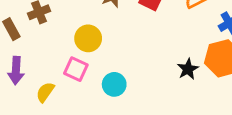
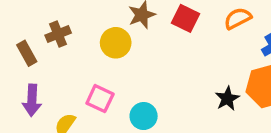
yellow circle: (88, 38) -> (116, 43), moved

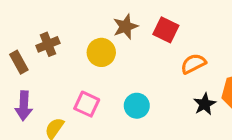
orange semicircle: (238, 18) -> (193, 64), moved
cyan circle: (144, 116) -> (137, 106), moved

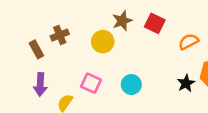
orange semicircle: (193, 64) -> (189, 42), moved

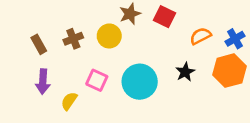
brown cross: (60, 35) -> (73, 39), moved
black star: (186, 83) -> (185, 72), moved
cyan circle: (131, 85) -> (140, 82), size x1.6

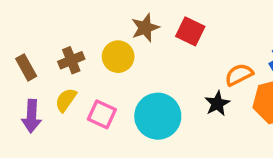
orange semicircle: (200, 36) -> (239, 75), moved
yellow semicircle: (69, 101) -> (66, 100), moved

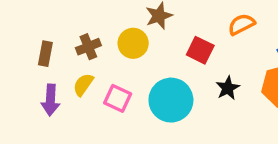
red square: (190, 31) -> (200, 50), moved
brown rectangle: (26, 67) -> (45, 54), turned 40
orange semicircle: (239, 75) -> (241, 24), moved

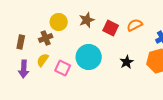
yellow circle: (133, 43) -> (59, 22), moved
red square: (200, 50) -> (111, 28), moved
cyan circle: (171, 100) -> (89, 57), moved

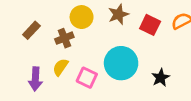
brown rectangle: (21, 42) -> (31, 30), moved, turned 32
black star: (127, 62) -> (161, 78), moved

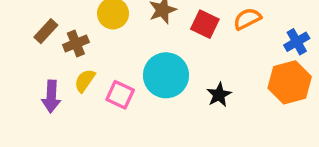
brown cross: (64, 38) -> (76, 44), moved

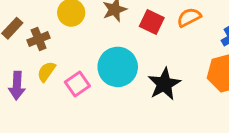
pink square: (120, 95) -> (77, 84), turned 30
black star: (219, 95) -> (164, 84), size x1.5

